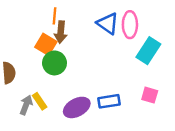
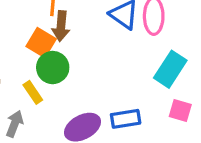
cyan rectangle: (148, 51) -> (170, 69), moved
yellow rectangle: (40, 101) -> (33, 92), moved

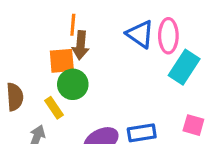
orange square: (41, 43) -> (62, 61), turned -36
cyan rectangle: (170, 69) -> (184, 67), moved

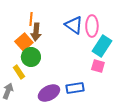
orange square: (62, 61) -> (24, 42), turned -36
pink square: (193, 125) -> (98, 66), moved

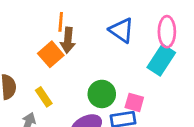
pink ellipse: (92, 26) -> (167, 32), moved
green circle: (31, 57) -> (102, 94), moved
pink square: (98, 66) -> (134, 102), moved

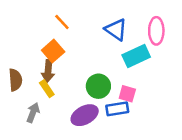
orange line: (61, 22) -> (62, 22), turned -48
brown arrow: (68, 40) -> (48, 71), moved
cyan rectangle: (161, 60) -> (136, 56), moved, turned 32

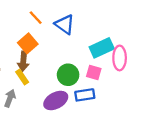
blue triangle: (116, 30) -> (65, 24), moved
pink ellipse: (156, 31) -> (120, 58), moved
pink square: (127, 94) -> (94, 73), moved

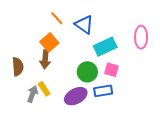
cyan rectangle: (102, 48) -> (105, 47), moved
pink ellipse: (120, 58) -> (141, 37), moved
yellow rectangle: (22, 77) -> (44, 89), moved

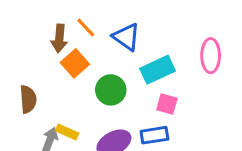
brown arrow: (45, 59) -> (59, 38), moved
green circle: (87, 72) -> (111, 90), moved
yellow rectangle: (44, 89) -> (67, 132), turned -32

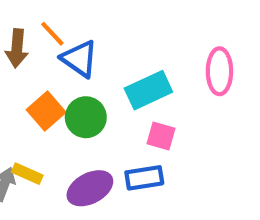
blue triangle: (126, 37) -> (80, 59), moved
orange square: (75, 63) -> (46, 111), moved

